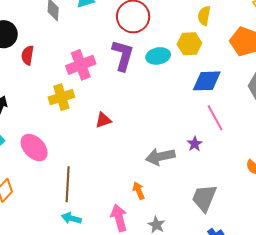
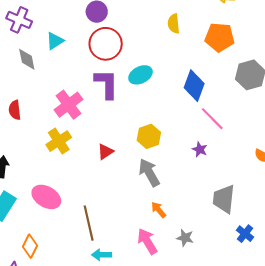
yellow hexagon: (189, 44) -> (149, 136), moved
blue diamond: (207, 81) -> (194, 86), turned -52
gray arrow: (160, 157) -> (149, 173), moved, turned 88

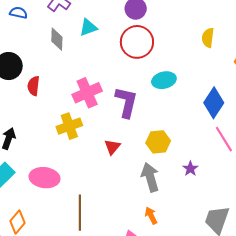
purple L-shape: (106, 84) -> (126, 102), moved
purple star: (200, 149) -> (190, 169), moved
red triangle: (105, 152) -> (112, 147), turned -30
pink ellipse: (46, 197) -> (45, 178), turned -36

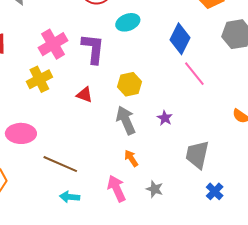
red triangle: (112, 147) -> (85, 95), turned -42
purple star: (190, 169) -> (165, 118), moved
brown line: (80, 213) -> (60, 164), turned -60

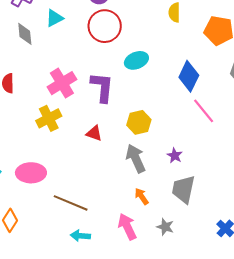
gray trapezoid: (197, 155) -> (183, 189), moved

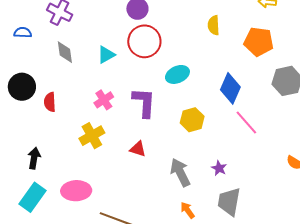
cyan triangle: (54, 18) -> (106, 55), moved
pink cross: (62, 83) -> (104, 100), size x0.7
yellow hexagon: (139, 122) -> (192, 120), moved

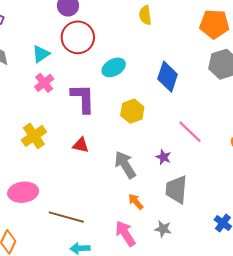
orange pentagon: (259, 42) -> (214, 24), moved
pink cross: (104, 100) -> (44, 83), moved
pink line: (246, 122) -> (190, 132), moved

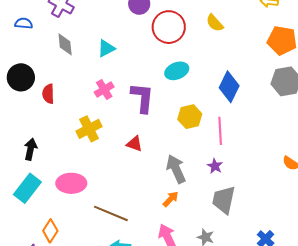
yellow semicircle: (145, 15) -> (215, 23), turned -42
red circle: (78, 37) -> (169, 27), moved
pink cross: (44, 83) -> (104, 90), moved
pink line: (190, 132) -> (220, 131), moved, turned 36
orange arrow: (136, 202) -> (171, 199), moved, turned 78

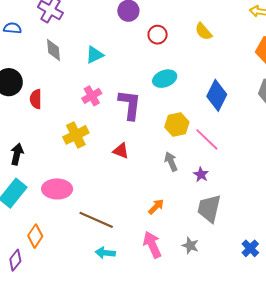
red circle: (169, 27) -> (158, 35), size x0.6
pink line: (220, 131) -> (207, 139), turned -44
gray arrow: (176, 169) -> (171, 162), moved, size x0.7

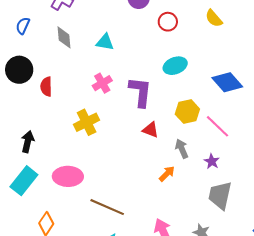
blue semicircle: (12, 28) -> (23, 26), moved, turned -72
cyan triangle: (95, 55) -> (105, 42), turned 36
blue diamond: (217, 95) -> (227, 82), turned -68
red triangle: (121, 151) -> (151, 130), moved
orange arrow: (156, 207) -> (167, 174), moved

